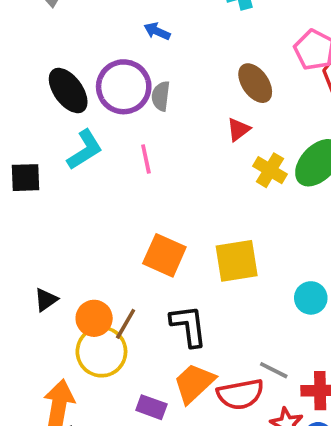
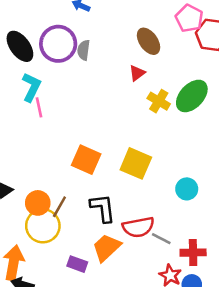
cyan L-shape: (85, 150) -> (31, 87), turned -32
pink line: (146, 159) -> (39, 107), moved
yellow square: (237, 261) -> (136, 163), turned 32
red semicircle: (240, 394) -> (138, 227), moved

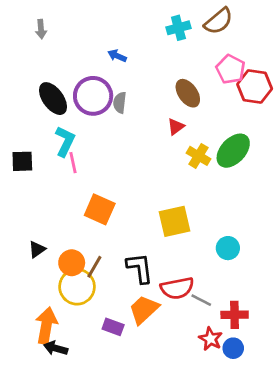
orange square: (86, 160) -> (100, 209), moved
yellow square: (136, 163) -> (174, 221), turned -36

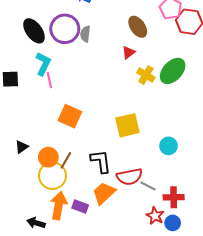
orange arrow: (46, 325) -> (59, 205), moved

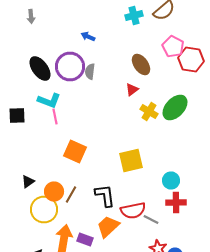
cyan L-shape: (43, 64) -> (49, 100), turned 85
yellow circle: (52, 176) -> (44, 210), moved
red cross: (174, 197) -> (176, 202), moved

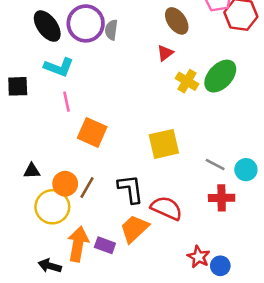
pink line: (55, 116) -> (66, 102), moved
cyan circle: (171, 180) -> (246, 170), moved
black triangle: (28, 182) -> (32, 171), turned 32
red semicircle: (133, 210) -> (166, 208), turned -145
gray line: (151, 220) -> (215, 165), moved

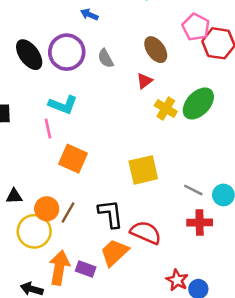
gray semicircle: (111, 30) -> (106, 58), moved, turned -36
cyan L-shape: (59, 67) -> (63, 105), moved

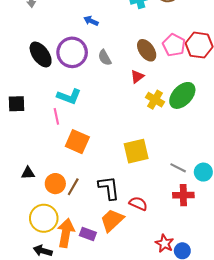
pink pentagon: (196, 27) -> (174, 45), moved
yellow circle: (34, 231) -> (44, 218), moved
red semicircle: (146, 233) -> (138, 204), size x0.7

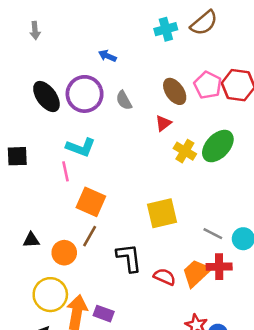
brown line: (73, 187) -> (90, 236), moved
orange trapezoid: (112, 220) -> (196, 273), moved

